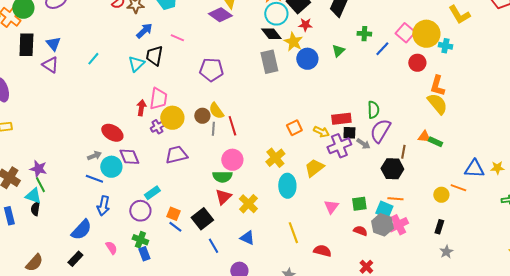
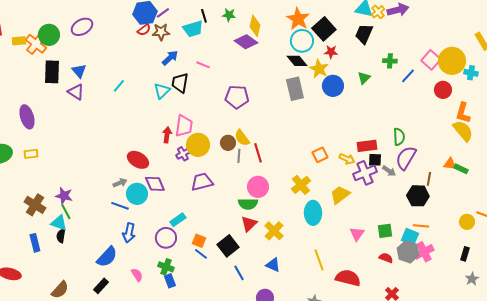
red semicircle: (322, 251) -> (348, 278), size x1.4

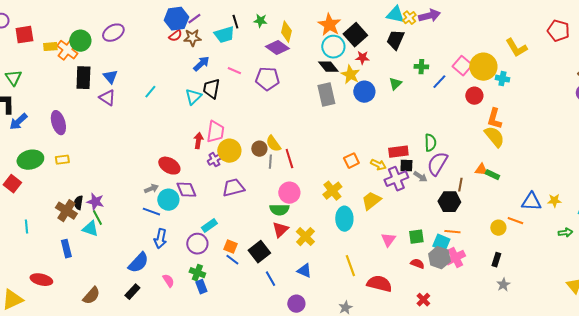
purple pentagon: (237, 97) -> (267, 79), moved
black semicircle: (61, 236) -> (78, 203), moved

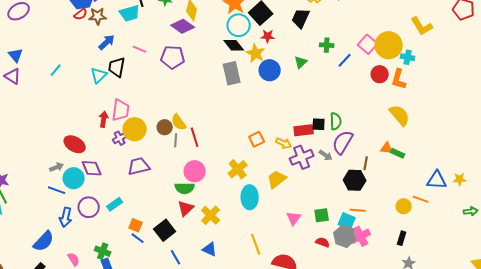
orange L-shape: (494, 119) -> (399, 79), moved
black square: (406, 166) -> (319, 124), moved
purple circle: (197, 244) -> (89, 207), moved

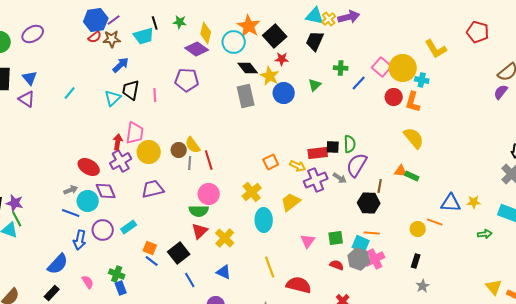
cyan circle: (239, 25) -> (234, 42), moved
pink line: (140, 49) -> (155, 95), moved, turned 64
purple cross: (120, 138) -> (121, 161), moved, size x1.5

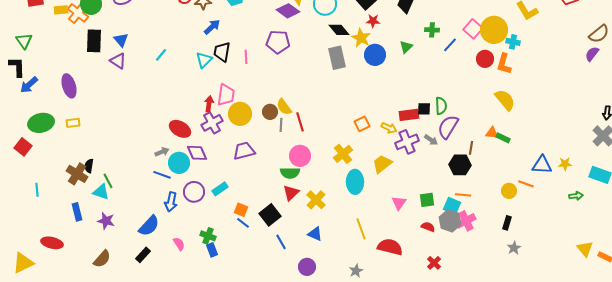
purple star: (15, 203) -> (106, 221), moved

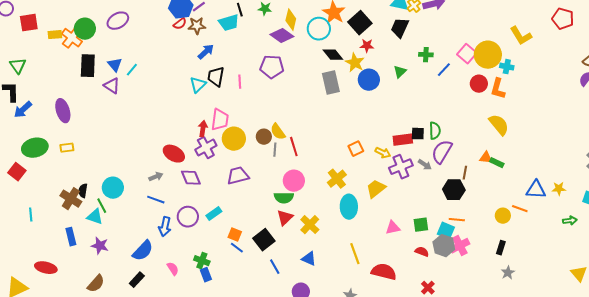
cyan line: (161, 55) -> (132, 70), moved
cyan circle: (179, 163) -> (113, 188), moved
pink triangle: (399, 203) -> (393, 228), turned 42

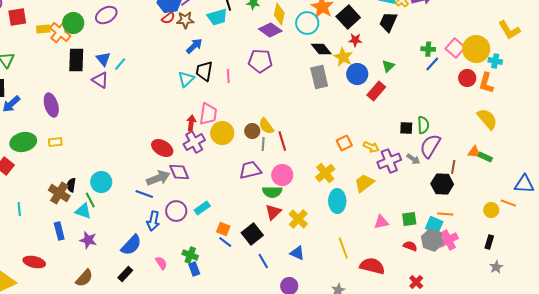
green cross: (426, 55) -> (428, 49), moved
red rectangle: (403, 140) -> (376, 91), moved, turned -42
purple trapezoid: (238, 176) -> (250, 170), moved
gray arrow: (156, 177) -> (158, 178), moved, size x1.6

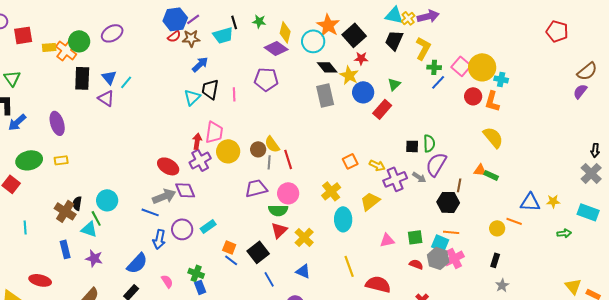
yellow L-shape: (509, 30) -> (423, 48), moved, turned -120

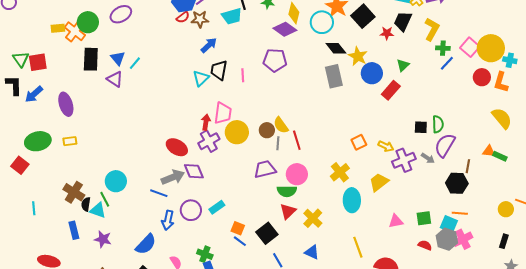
red square: (23, 35) -> (38, 62), moved
red star: (361, 58) -> (387, 33), moved
blue arrow: (17, 122) -> (34, 94), moved
black semicircle: (77, 203) -> (86, 204), moved

